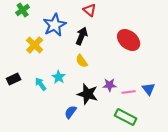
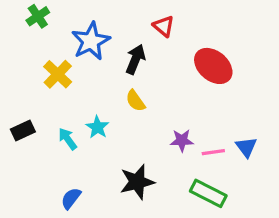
red triangle: (90, 10) -> (164, 26), moved
black star: (88, 94) -> (137, 182), moved, turned -30
blue semicircle: (71, 112) -> (71, 198), moved

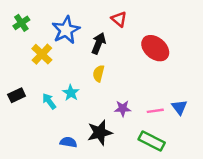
green cross: (38, 16) -> (21, 23), moved
yellow semicircle: (135, 101) -> (99, 73), turned 49
purple star: (182, 140) -> (123, 108), moved
blue semicircle: (71, 198) -> (68, 142), moved, turned 63

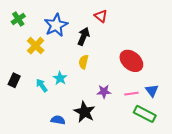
red ellipse: (155, 48) -> (131, 61), moved
black rectangle: (17, 95) -> (14, 80), turned -40
black star: (100, 133) -> (85, 112), turned -30
green rectangle: (152, 141) -> (145, 114), moved

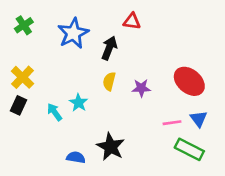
red triangle: (101, 16) -> (132, 21), turned -32
yellow cross: (36, 46) -> (23, 77), moved
red ellipse: (131, 61) -> (189, 81), moved
purple star: (104, 91) -> (141, 88), moved

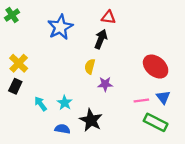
green cross: (24, 25) -> (12, 15), moved
black arrow: (109, 48) -> (101, 39), moved
purple star: (141, 88) -> (105, 84), moved
cyan star: (79, 103) -> (65, 103), moved
cyan arrow: (55, 112) -> (41, 104), moved

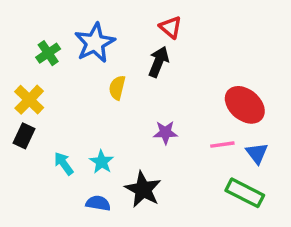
green cross: (12, 15) -> (48, 53), moved
red triangle: (108, 17) -> (171, 27), turned 32
yellow semicircle: (90, 67) -> (117, 88), moved
pink line: (141, 100) -> (222, 145), moved

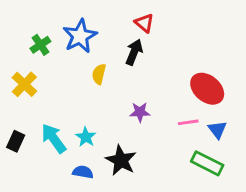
black rectangle: (24, 136) -> (16, 141), moved
cyan arrow: (64, 164) -> (54, 138), size x1.5

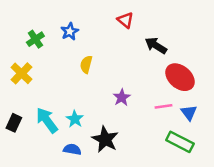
blue star: (80, 36) -> (70, 32), size x0.6
black arrow: (134, 52) -> (156, 45), moved, turned -80
purple star: (140, 112) -> (122, 97), turned -30

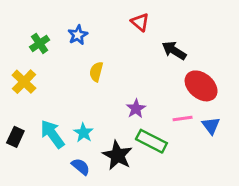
green rectangle: (180, 142) -> (151, 141), moved
blue semicircle: (72, 149) -> (81, 167), turned 30

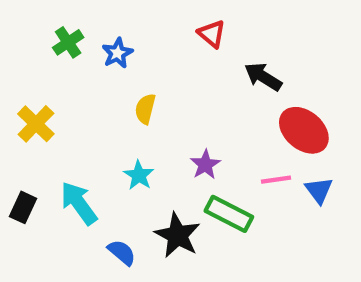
green cross: (40, 43) -> (68, 42), moved
cyan star: (83, 133) -> (139, 175), moved

